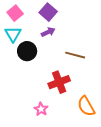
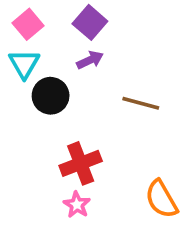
red cross: (59, 82) -> (81, 163), moved

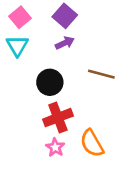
black circle: (51, 96) -> (50, 82), moved
orange semicircle: (161, 199) -> (92, 143), moved

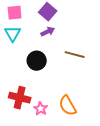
pink square: (20, 17) -> (15, 13), turned 35
red cross: (58, 118) -> (20, 98), moved, turned 35

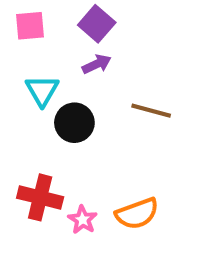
cyan triangle: (13, 34) -> (42, 90), moved
orange semicircle: (68, 106) -> (137, 214), turned -80

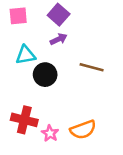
cyan triangle: (42, 90) -> (26, 55), turned 50

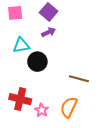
brown line: (92, 67) -> (79, 79), moved
orange semicircle: (83, 130) -> (69, 107), turned 135

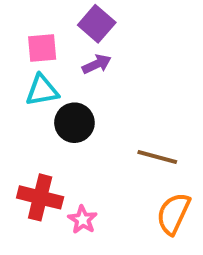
pink square: (15, 13) -> (42, 48), moved
orange semicircle: (69, 107) -> (173, 214), moved

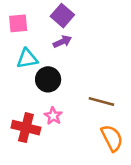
pink square: (42, 48) -> (18, 23), moved
orange semicircle: (173, 214) -> (112, 138), turned 128
pink star: (83, 220) -> (53, 116), moved

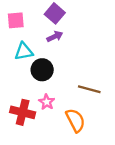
orange semicircle: (112, 138) -> (75, 120), moved

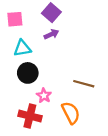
black circle: (42, 70) -> (28, 73), moved
red cross: (23, 112) -> (30, 116), moved

